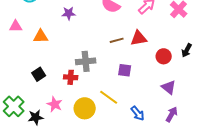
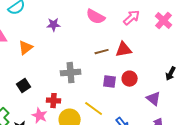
orange triangle: (41, 36) -> (26, 48), turned -35
black arrow: (187, 50) -> (171, 74), moved
red circle: (164, 56) -> (130, 79), moved
red cross: (71, 77) -> (54, 101), moved

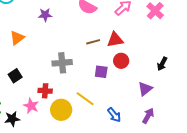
red circle: (130, 79) -> (121, 61), moved
purple triangle: (154, 99) -> (145, 89), turned 42

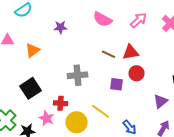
brown line: (93, 42) -> (108, 54), turned 40
black square: (15, 76) -> (30, 88), size x1.5

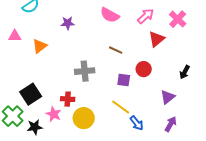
red triangle: (130, 52) -> (157, 39), moved, turned -30
black square: (30, 88) -> (31, 94), moved
yellow line: (100, 111) -> (121, 107), moved

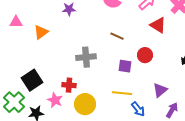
red triangle: (157, 39) -> (158, 25), turned -48
purple triangle: (168, 97) -> (160, 90), moved
yellow line: (121, 107) -> (122, 93), turned -30

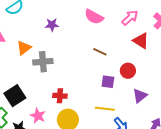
gray cross: (86, 57) -> (43, 62), moved
red cross: (69, 85) -> (60, 96), moved
purple triangle: (160, 90) -> (140, 96), moved

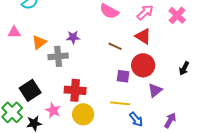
purple star: (52, 25) -> (73, 37), moved
red triangle: (141, 41) -> (143, 36), moved
red circle: (128, 71) -> (143, 65), size x1.5
red cross: (60, 96) -> (75, 90), size x1.5

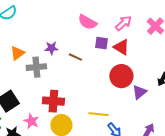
brown line: (115, 46) -> (75, 57), moved
purple square: (123, 76) -> (101, 43), moved
purple triangle: (155, 90) -> (139, 92), moved

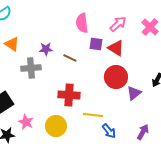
pink semicircle: (87, 22) -> (82, 23), turned 54
orange triangle: (17, 53) -> (12, 44), moved, turned -49
red cross: (53, 101) -> (69, 95), moved

